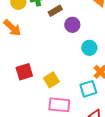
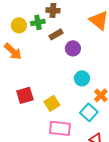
cyan circle: (89, 48) -> (82, 78), moved
cyan square: (88, 89) -> (89, 112), turned -30

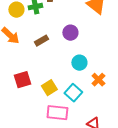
brown rectangle: (56, 34) -> (41, 41), moved
cyan square: (89, 112) -> (73, 93), moved

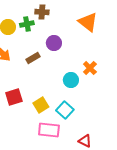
purple circle: (70, 33) -> (54, 43), moved
orange cross: (98, 80) -> (90, 68), moved

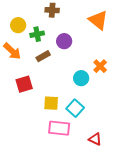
green cross: (27, 24) -> (37, 34), moved
red square: (14, 97) -> (24, 84), moved
yellow square: (41, 105) -> (51, 103), turned 35

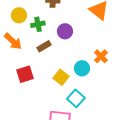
yellow square: (51, 103) -> (61, 77), moved, turned 35

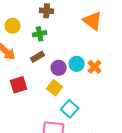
green cross: (38, 24) -> (40, 34), moved
purple circle: (65, 31) -> (59, 68), moved
cyan circle: (82, 68) -> (77, 64), moved

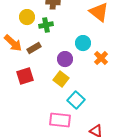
yellow circle: (13, 26) -> (27, 17), moved
brown rectangle: (38, 57) -> (34, 48), moved
cyan circle: (77, 64) -> (83, 43), moved

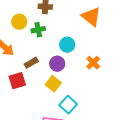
cyan circle: (83, 43) -> (67, 45), moved
brown rectangle: (34, 48) -> (31, 63), moved

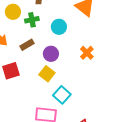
cyan circle: (67, 45) -> (59, 27), moved
brown rectangle: (31, 63) -> (27, 45), moved

